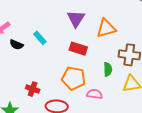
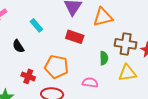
black semicircle: (16, 45) -> (18, 46), moved, turned 32
orange pentagon: (74, 78) -> (56, 67), moved

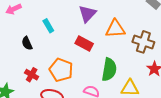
brown cross: (126, 44) -> (143, 42), moved
green semicircle: (104, 58) -> (109, 69), size x1.6

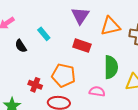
black semicircle: (27, 43) -> (21, 46), moved

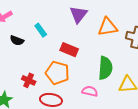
black semicircle: (21, 46) -> (17, 41), turned -40
red rectangle: (82, 46) -> (69, 50), moved

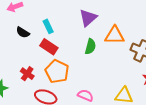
red rectangle: (69, 50) -> (49, 47), moved
green semicircle: (105, 68) -> (90, 47), moved, size x0.7

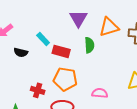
red rectangle: (49, 47) -> (61, 51), moved

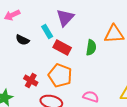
purple triangle: (78, 18) -> (65, 18), moved

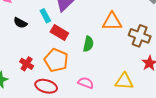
green semicircle: (91, 48) -> (88, 44), moved

